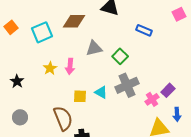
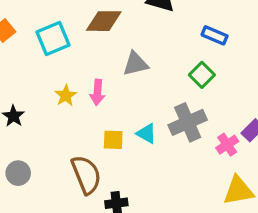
green square: (120, 56) -> (202, 75), moved

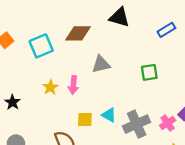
blue rectangle: (215, 35) -> (166, 30), moved, turned -54
green square: (202, 75) -> (149, 72), turned 36
gray cross: (188, 122) -> (137, 124), moved

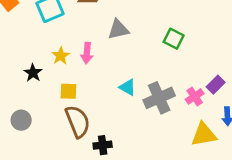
green square: (149, 72) -> (174, 39), turned 36
black star: (12, 102) -> (33, 73), moved
yellow square: (85, 119) -> (68, 91), moved

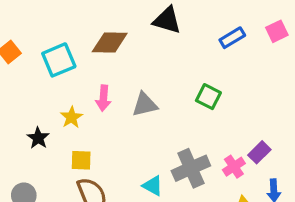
gray triangle: (118, 29) -> (145, 105), moved
pink arrow: (87, 53) -> (103, 98), moved
cyan triangle: (128, 87) -> (153, 186), moved

